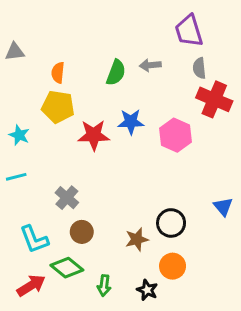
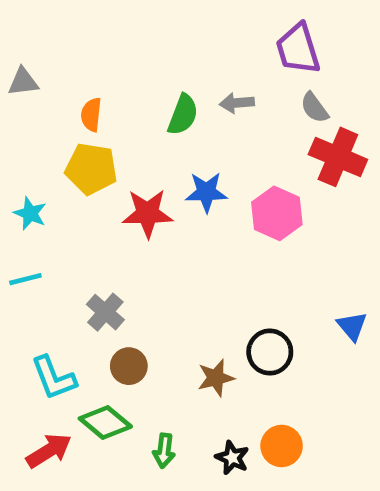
gray semicircle: (199, 68) -> (314, 108), turned -30
orange circle: (173, 266) -> (282, 446), moved

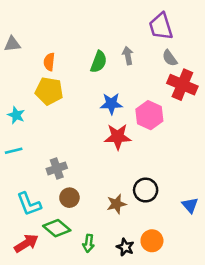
gray arrow: (237, 103) -> (128, 55), turned 84
red star: (148, 213) -> (118, 137), moved
gray cross: (105, 312) -> (57, 168), turned 30
blue triangle: (352, 326) -> (190, 205), moved

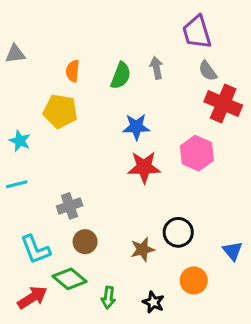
orange semicircle: (49, 62) -> (73, 71), moved
pink hexagon: (149, 115) -> (197, 153), moved
orange circle: (152, 241) -> (194, 280), moved

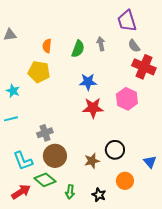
brown circle: (85, 242) -> (55, 156), size x1.5

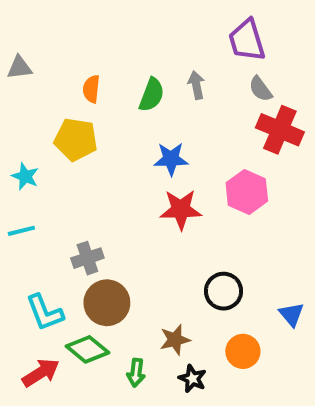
brown star: (92, 161) -> (175, 340), moved

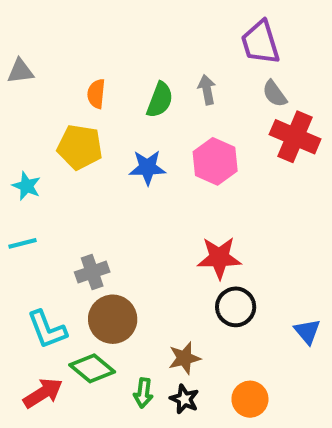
blue star: (171, 159) -> (147, 168), moved
pink hexagon: (247, 192) -> (215, 161), moved
red star: (181, 209) -> (219, 258), moved
orange circle: (243, 351) -> (250, 399), moved
black star: (192, 379) -> (184, 399), moved

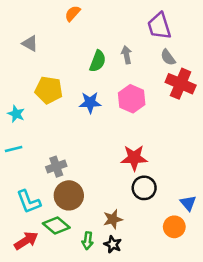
gray triangle: (20, 71) -> (30, 44), moved, turned 36
orange semicircle: (96, 94) -> (73, 13), moved, turned 36
orange circle: (250, 399) -> (174, 227), moved

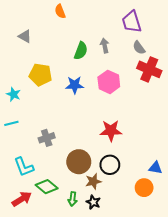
orange semicircle: (73, 13) -> (60, 11), turned -64
black circle: (144, 188) -> (110, 165), moved
brown circle: (69, 195) -> (79, 162), moved
blue triangle: (188, 203) -> (155, 168), turned -40

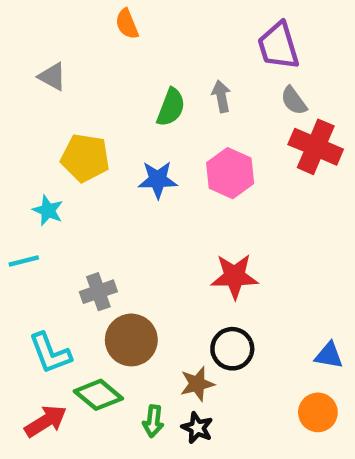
cyan star: (13, 94) -> (48, 210), moved
brown circle: (79, 162) -> (131, 340), moved
orange circle: (144, 188) -> (318, 412), moved

